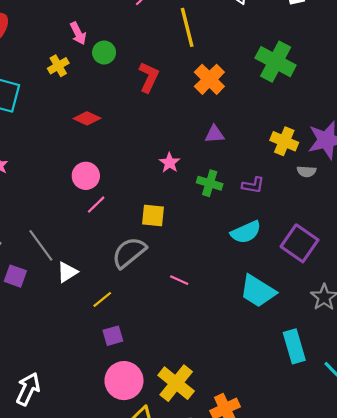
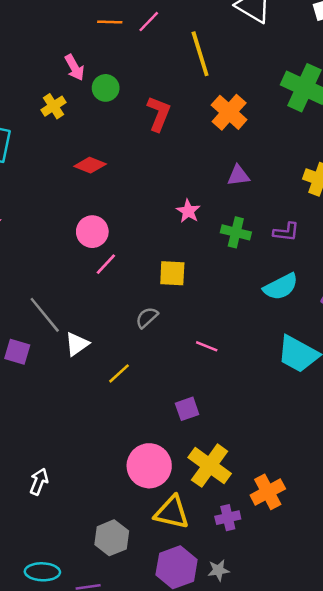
gray semicircle: (129, 253) -> (147, 318), size x0.6
purple square: (113, 336) -> (187, 409), moved
white arrow: (28, 389) -> (39, 482), size x0.7

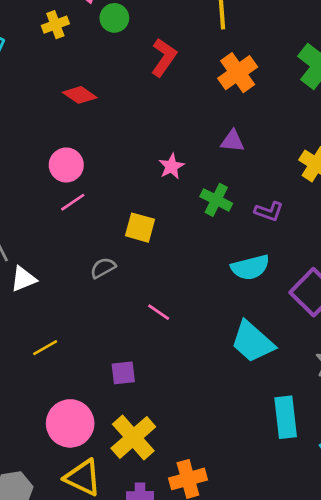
yellow line: (119, 373) -> (45, 348), moved

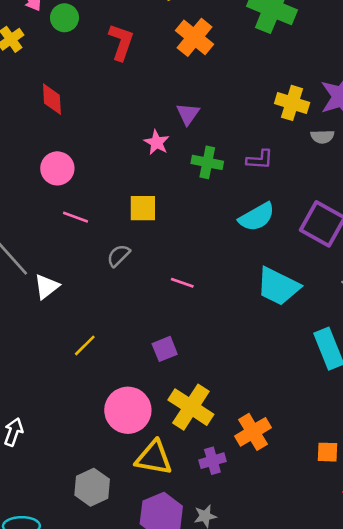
red diamond: (80, 95) -> (52, 99), turned 68
purple triangle: (232, 141) -> (188, 114), moved, turned -45
pink line: (73, 202) -> (76, 217), moved, turned 70

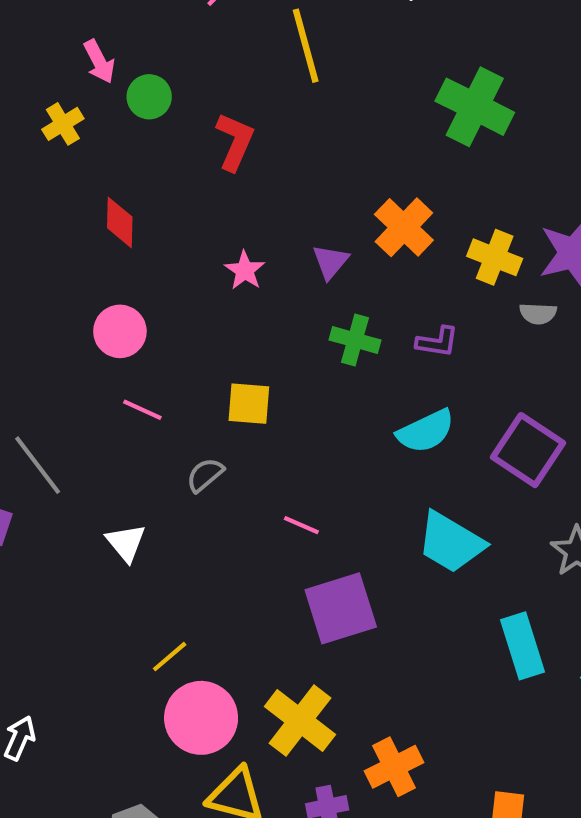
orange cross: (195, 37) -> (404, 227), moved
pink star: (157, 142) -> (245, 270), moved
white triangle: (47, 287) -> (126, 543), moved, turned -36
yellow line: (85, 345) -> (170, 657), moved
purple square: (165, 349) -> (341, 608), moved, size x1.8

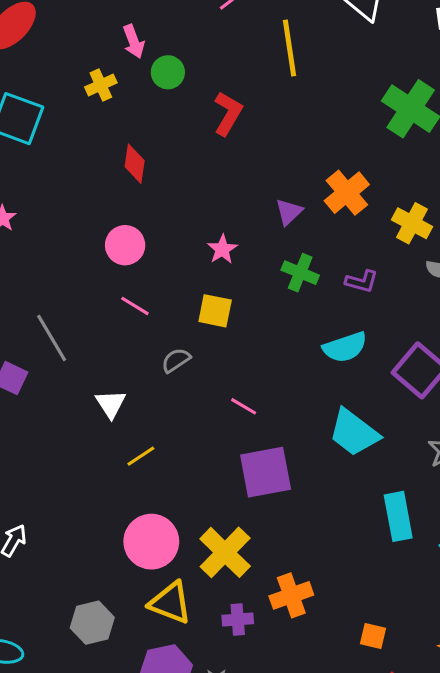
pink star: (245, 270) -> (222, 249), moved
yellow line: (170, 657) -> (141, 456), moved

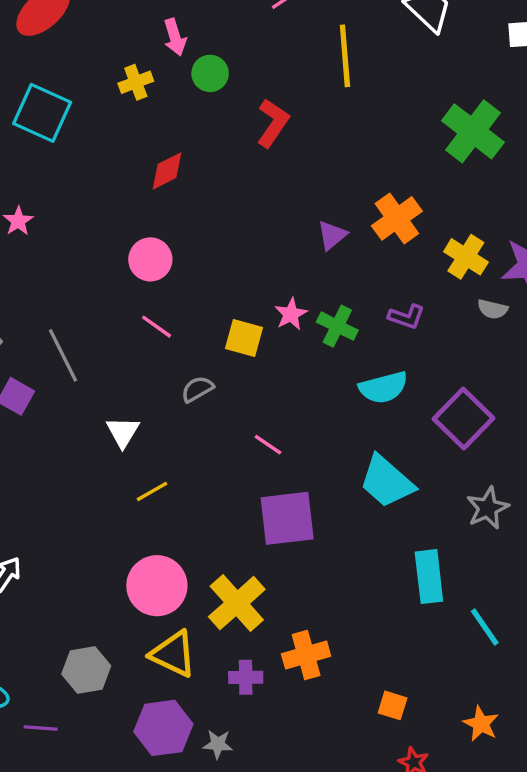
red diamond: (135, 164) -> (167, 171), turned 51
pink star: (222, 249) -> (291, 314), moved
green cross: (300, 273) -> (337, 326), moved

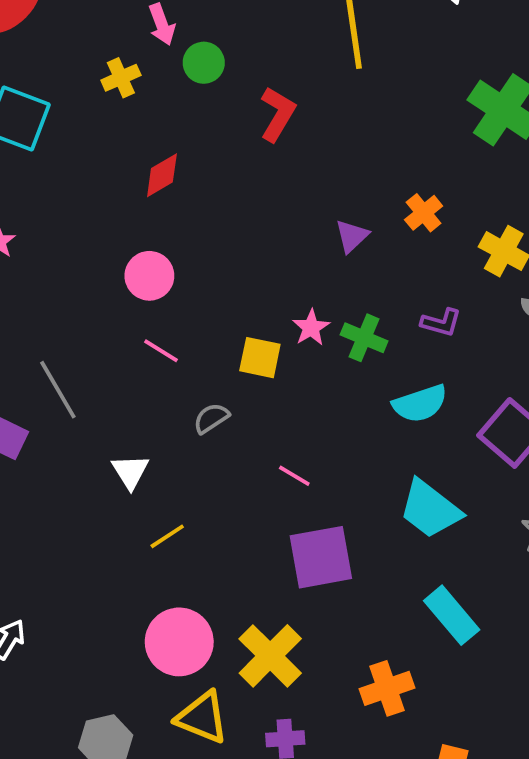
orange cross: (397, 218) -> (424, 213), size x0.7
cyan rectangle: (429, 577) -> (452, 615), moved, turned -30
orange cross: (306, 655) -> (387, 688), moved

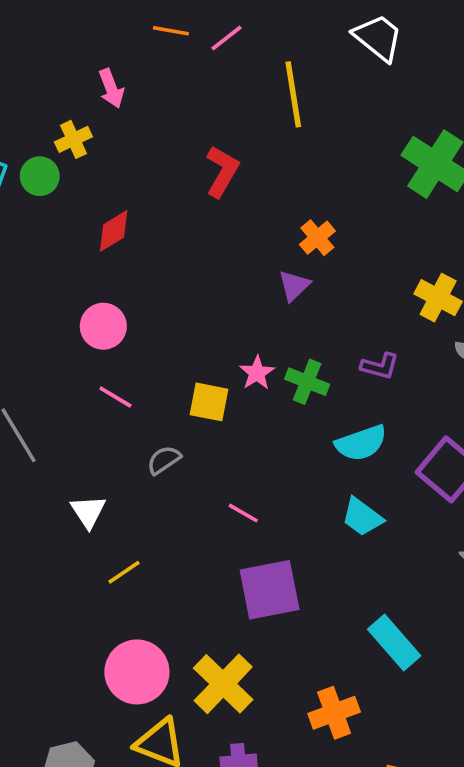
green circle: (204, 63) -> (40, 176), moved
orange cross: (424, 213) -> (317, 238), moved
cyan trapezoid: (430, 509) -> (362, 517), moved, size x0.7

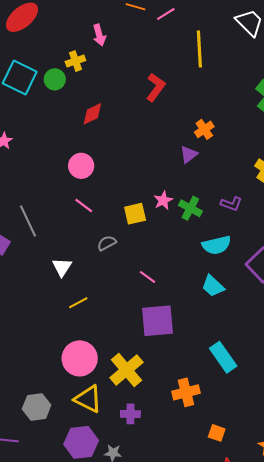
yellow square: (209, 402) -> (135, 214), turned -30

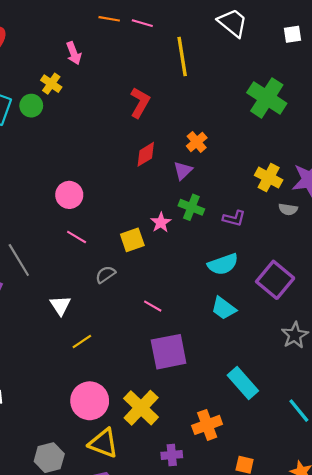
pink line: (166, 14) -> (142, 23), turned 54
yellow cross: (75, 61) -> (51, 84), turned -30
red diamond: (92, 114) -> (146, 154), moved
green cross: (190, 208) -> (191, 207), moved
purple cross: (130, 414) -> (172, 455), moved

